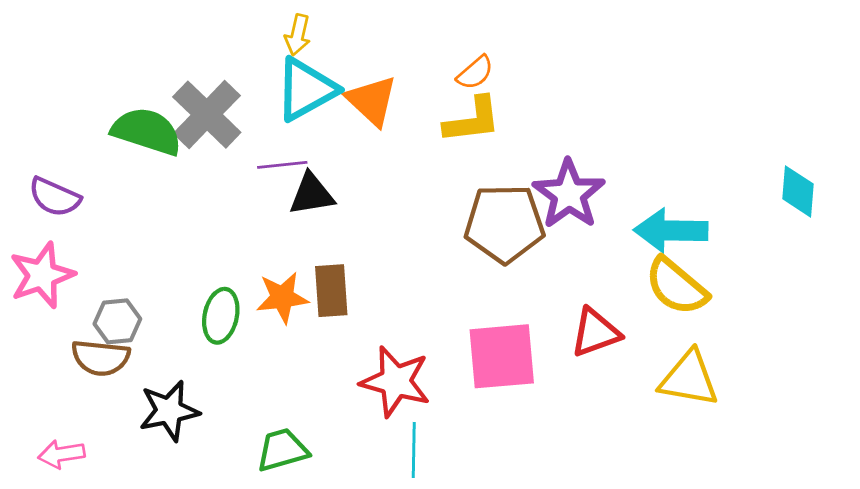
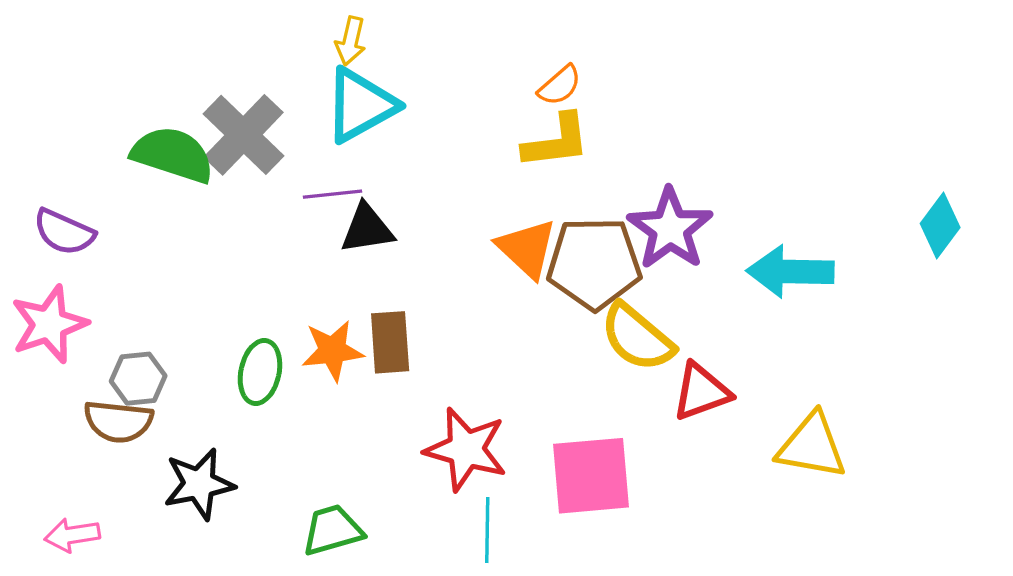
orange triangle: (372, 101) -> (527, 248), moved
cyan diamond: (798, 191) -> (940, 225), turned 32
yellow semicircle: (676, 286) -> (637, 337), moved
pink square: (502, 356) -> (591, 476), moved

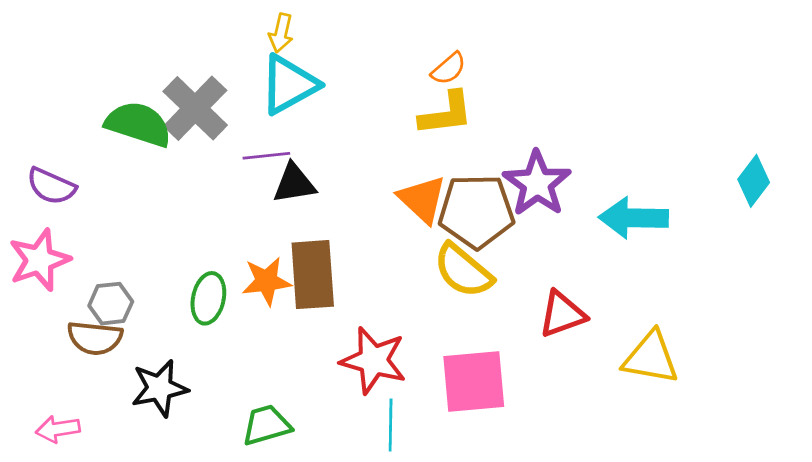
yellow semicircle: (637, 337) -> (463, 271), moved
brown rectangle: (390, 342) -> (313, 275), size x1.4

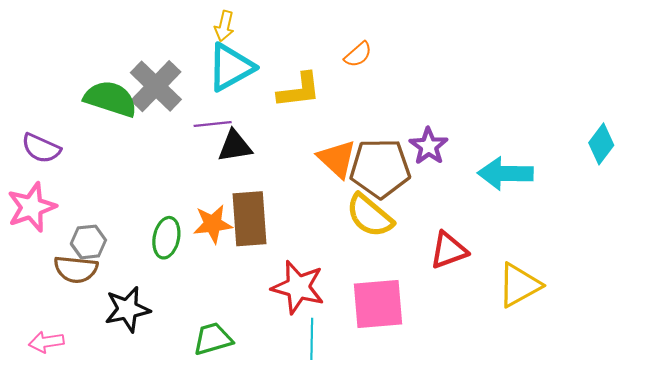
yellow L-shape: (446, 114) -> (299, 90), moved
purple star: (537, 183) -> (429, 146), size x0.7
yellow triangle: (651, 358) -> (519, 285), turned -39

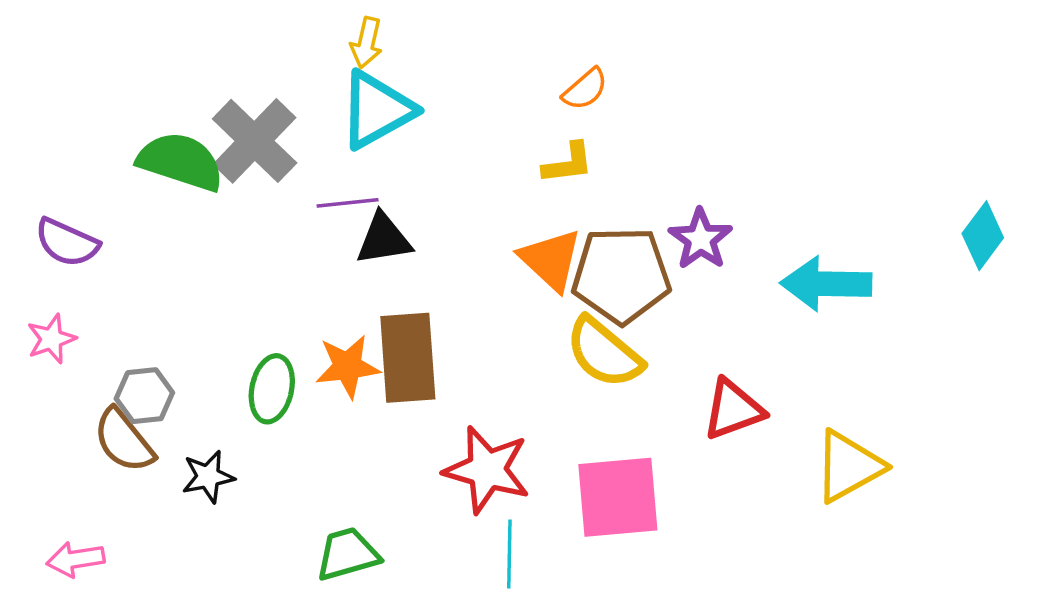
yellow L-shape: (299, 90) -> (568, 163), moved, size x0.7
pink star: (32, 207) -> (51, 339), size x0.6
brown semicircle: (76, 269) -> (124, 440), turned 45
black star: (127, 309) -> (208, 477), moved, size x0.7

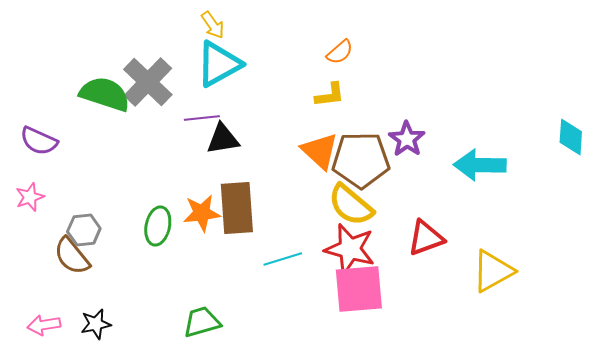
yellow arrow: (366, 43) -> (213, 25), turned -48
cyan diamond: (983, 236) -> (571, 137), turned -33
red star: (487, 470) -> (350, 249), moved
black star: (208, 477) -> (96, 324), moved
cyan line: (509, 554) -> (283, 259), moved, turned 72

